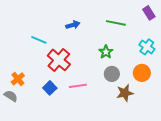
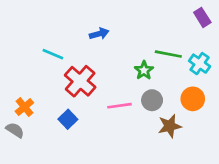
green line: (116, 23) -> (168, 54), moved
pink line: (78, 86) -> (119, 106), moved

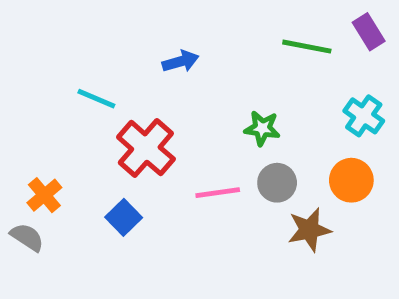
green line: (168, 54) -> (307, 47), moved
green star: (144, 70) -> (262, 128), turned -30

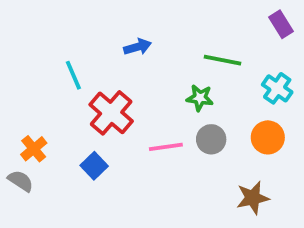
green line: (307, 47) -> (222, 60), moved
cyan line: (96, 99) -> (73, 75), turned 44
brown star: (309, 230) -> (253, 198), moved

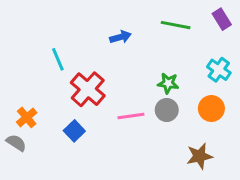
blue arrow: (138, 47) -> (121, 37), moved
green line: (222, 60) -> (176, 25), moved
green star: (200, 98) -> (168, 83), moved

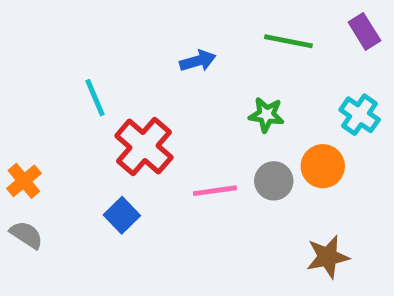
green star: (168, 83) -> (266, 115), moved
orange circle: (211, 109) -> (323, 166), moved
orange cross: (27, 117) -> (24, 181), moved

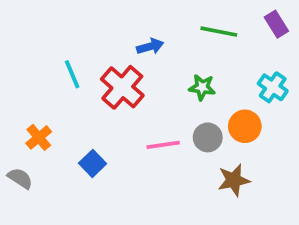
red cross: (144, 147) -> (122, 87), moved
orange cross: (24, 181) -> (39, 137), moved
brown star: (328, 257) -> (234, 180), moved

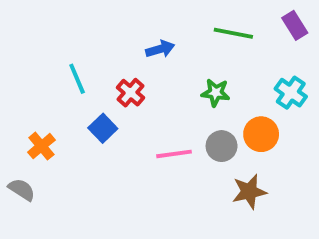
red cross: (122, 87) -> (130, 93), size x0.6
blue square: (93, 163) -> (103, 128), moved

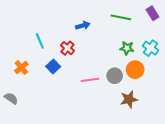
green star: (216, 93) -> (127, 48), moved
orange cross: (41, 146) -> (21, 68), moved

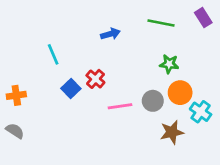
red cross: (67, 48) -> (95, 79), moved
cyan cross: (150, 48) -> (201, 112), moved
orange cross: (21, 68) -> (16, 95), moved, turned 32

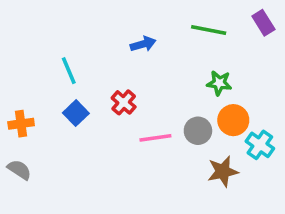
blue square: (71, 89) -> (76, 113), moved

